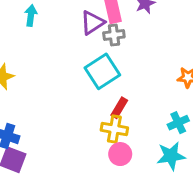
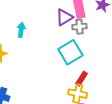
cyan arrow: (31, 15) -> (21, 30), moved

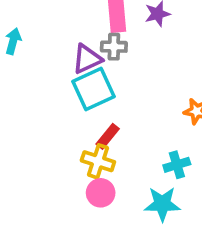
purple triangle: (64, 17) -> (87, 59), moved

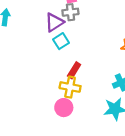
cyan square: (93, 89) -> (61, 41), size x0.6
pink circle: (101, 193) -> (64, 108), moved

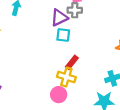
cyan square: (61, 41) -> (63, 35), turned 32

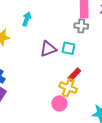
purple triangle: (59, 18) -> (48, 49), moved

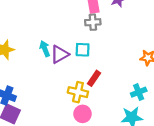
cyan arrow: (27, 19) -> (45, 49), moved, turned -32
yellow cross: (68, 88) -> (78, 92), moved

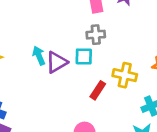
gray cross: (93, 22) -> (96, 35), moved
yellow cross: (78, 92) -> (125, 75), moved

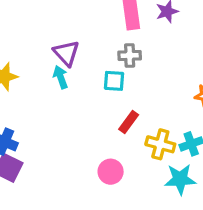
purple triangle: (57, 62) -> (66, 53), moved, turned -45
yellow cross: (125, 75) -> (160, 144), moved

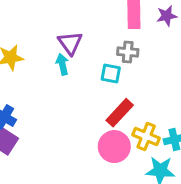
red rectangle: (129, 122) -> (120, 113), size x1.4
pink circle: (111, 172) -> (114, 147), moved, size x1.4

